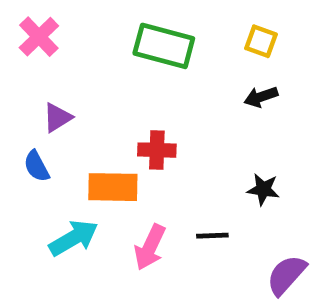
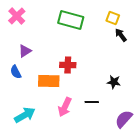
black arrow: (261, 97) -> (121, 35), moved, turned 72
cyan arrow: (74, 238) -> (25, 115), moved

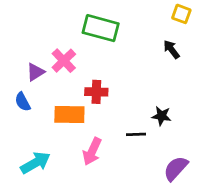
pink cross: (17, 16) -> (64, 61), moved
yellow square: (113, 18) -> (181, 14), moved
black line: (92, 102) -> (136, 134), moved

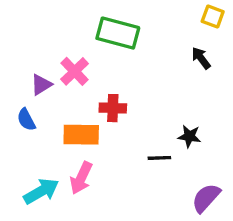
pink arrow: (92, 151) -> (81, 178), moved

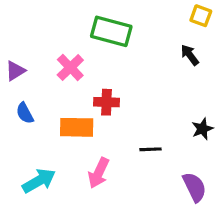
purple triangle: (41, 85) -> (15, 71), moved
black star: (189, 136) -> (202, 129), moved, turned -30
pink arrow: (81, 178) -> (99, 173), moved
purple semicircle: (206, 198) -> (195, 187), turned 112

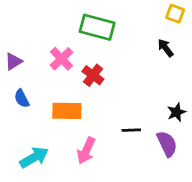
red cross: (107, 102) -> (93, 75), moved, turned 35
purple semicircle: (195, 187) -> (167, 144), moved

